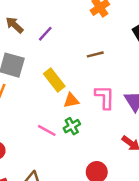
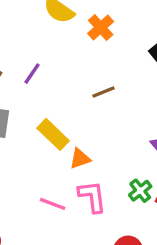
pink L-shape: (105, 97) -> (92, 197), moved
green cross: (72, 126) -> (140, 191), moved

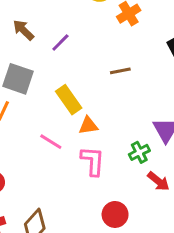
green cross: (140, 191) -> (139, 152), moved
pink line: (53, 204) -> (51, 142), moved

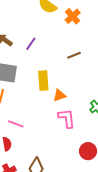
yellow rectangle: (69, 100) -> (43, 81), turned 42
pink line: (51, 142) -> (16, 124), moved

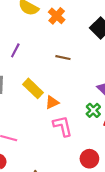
brown line: (74, 55) -> (63, 58), turned 40
yellow rectangle: (43, 81) -> (33, 88), turned -36

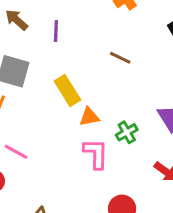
purple line: (15, 50) -> (56, 31), turned -40
green cross: (93, 110) -> (127, 132), moved

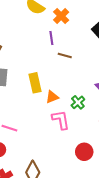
purple line: (56, 31) -> (51, 38), moved
yellow rectangle: (67, 91) -> (35, 83), turned 30

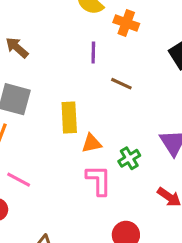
orange cross: (61, 16) -> (126, 23), turned -35
purple line: (51, 38) -> (93, 52), moved

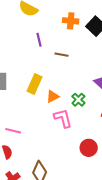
orange cross: (126, 23) -> (71, 21), moved
yellow rectangle: (69, 117) -> (35, 84), turned 42

